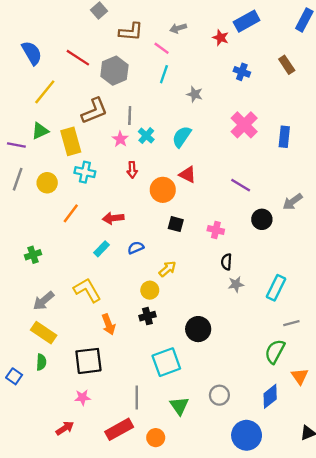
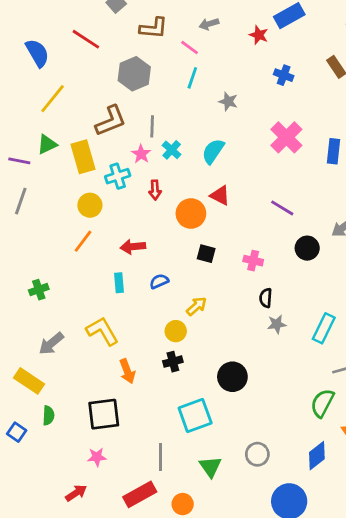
red line: (78, 58) -> (86, 39), moved
cyan cross: (85, 172) -> (118, 176), moved, turned -30
yellow circle: (47, 183) -> (90, 205), moved
cyan rectangle: (101, 249) -> (119, 283), turned -49
yellow rectangle: (44, 333) -> (29, 381), moved

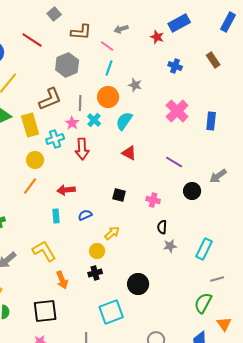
red arrow: (155, 190) -> (82, 149), size x1.5
orange circle: (191, 213) -> (108, 97), moved

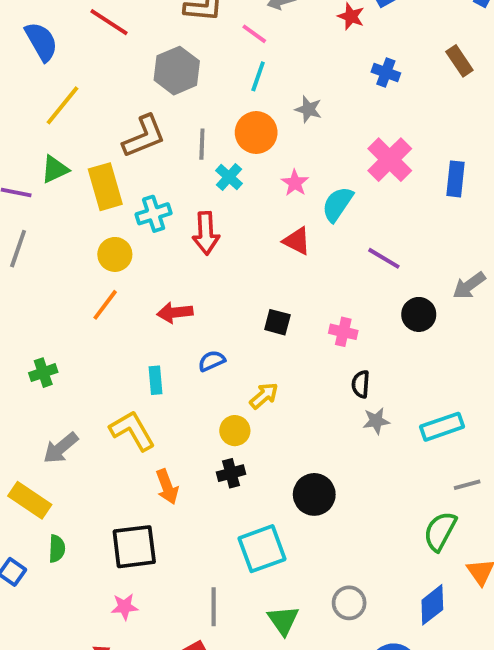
cyan semicircle: (124, 121) -> (337, 204), moved
pink star: (72, 123) -> (295, 183), moved
cyan rectangle: (56, 216) -> (156, 380), moved
cyan rectangle: (204, 249) -> (442, 427), turned 45

